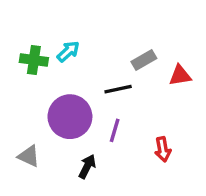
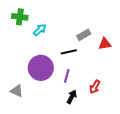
green cross: (34, 60) -> (20, 17), moved
red arrow: (163, 149) -> (95, 87), turned 40
black arrow: (87, 166) -> (72, 97), moved

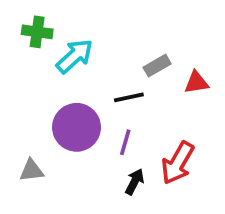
cyan arrow: (40, 30) -> (75, 56), size x1.5
red arrow: (95, 87) -> (178, 163), size x1.6
gray triangle: (17, 91) -> (32, 170), turned -32

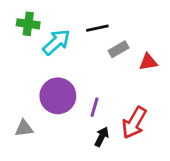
black line: (129, 97) -> (97, 28), moved

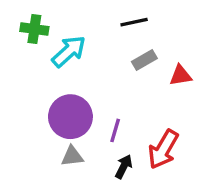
black line: (97, 28) -> (134, 22), moved
gray triangle: (24, 128) -> (72, 156), moved

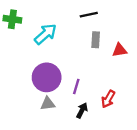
green cross: (34, 29) -> (12, 19), moved
gray rectangle: (144, 60) -> (96, 40), turned -56
red arrow: (163, 149) -> (108, 99), size x0.7

